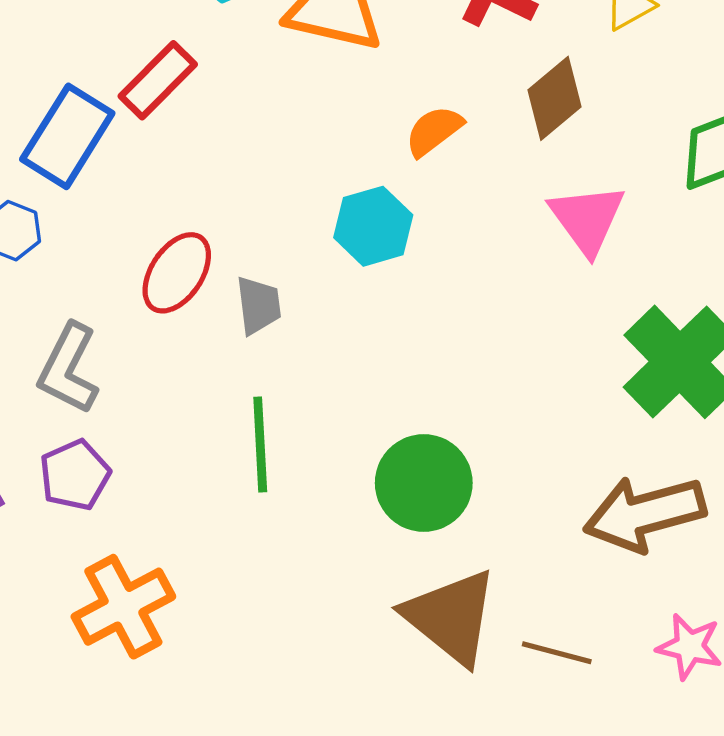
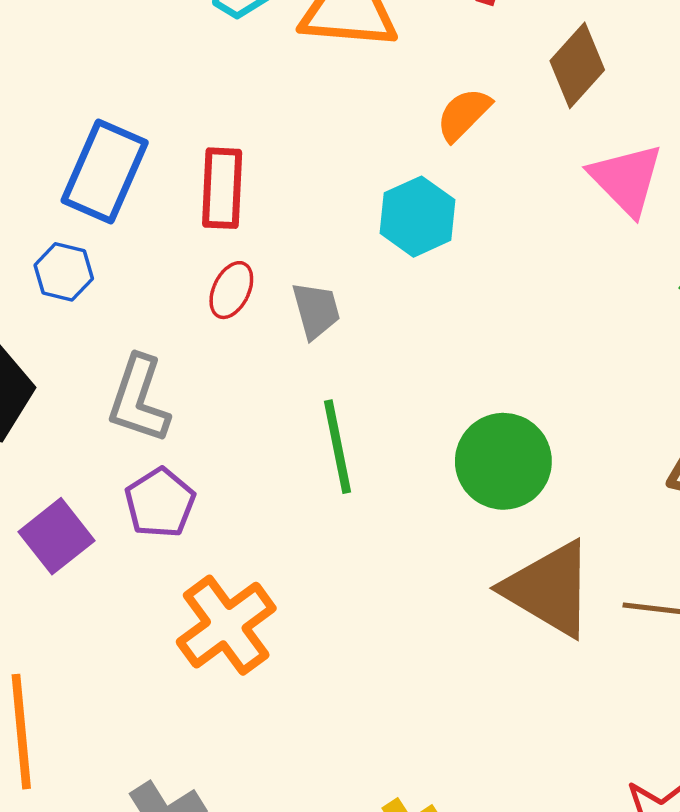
red rectangle: (158, 80) -> (222, 188), moved, turned -34
red ellipse: (177, 273) -> (231, 290), size x0.7

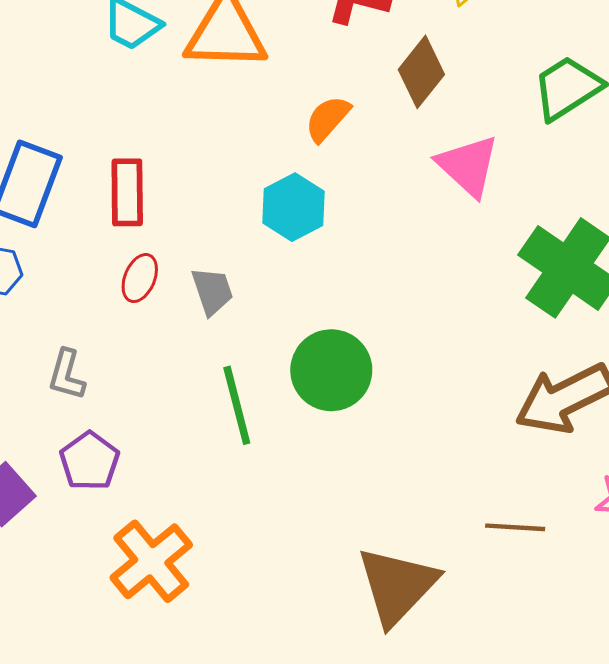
gray L-shape: (139, 399) -> (67, 375), size x0.7
green circle: (503, 461) -> (331, 370), moved
brown triangle: (549, 589) -> (397, 586), moved, turned 46

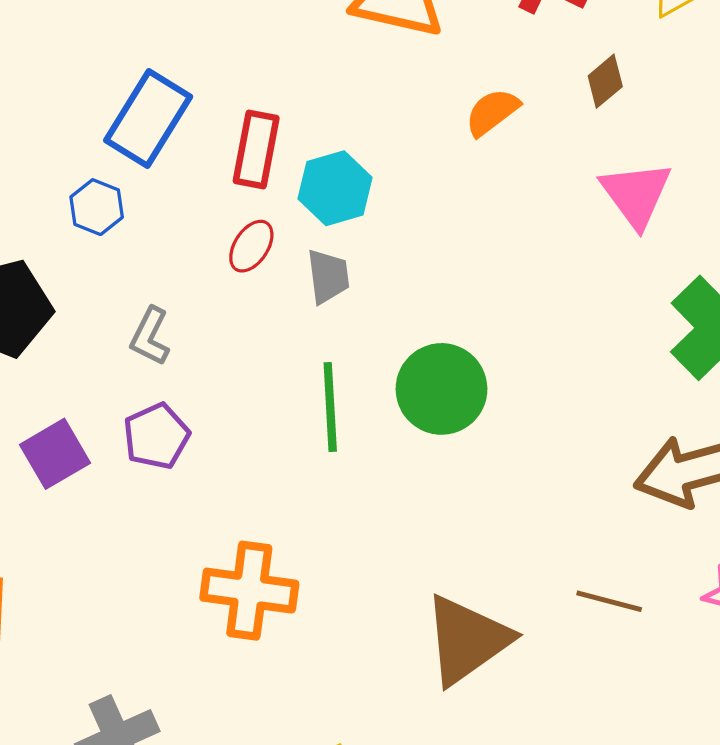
brown diamond: (421, 72) -> (605, 81), size x0.7
cyan hexagon: (294, 207) -> (335, 188), moved
orange cross: (151, 561) -> (249, 591), moved, turned 36

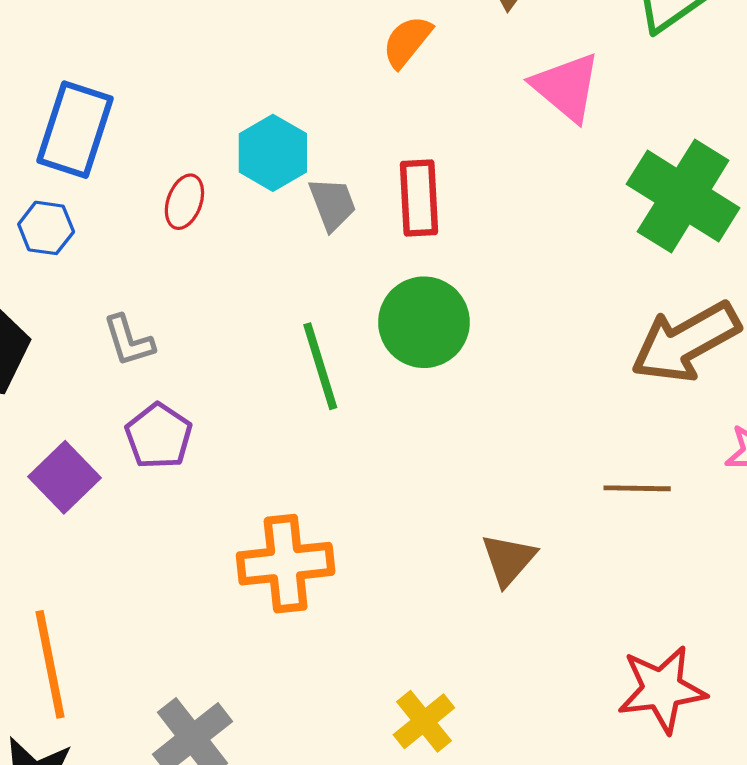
red rectangle: (256, 149) -> (419, 198), moved
red ellipse: (251, 246) -> (184, 202), moved
gray trapezoid: (328, 276) -> (333, 204), moved
gray L-shape: (150, 336) -> (129, 341), turned -30
brown triangle: (467, 640) -> (508, 560), size x0.6

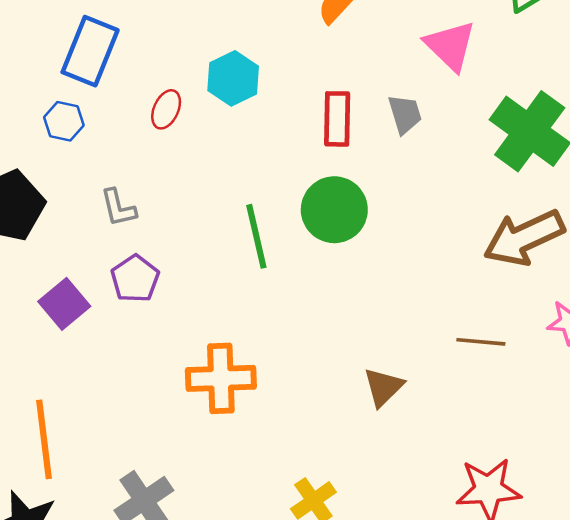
gray trapezoid: (333, 204) -> (405, 114), moved

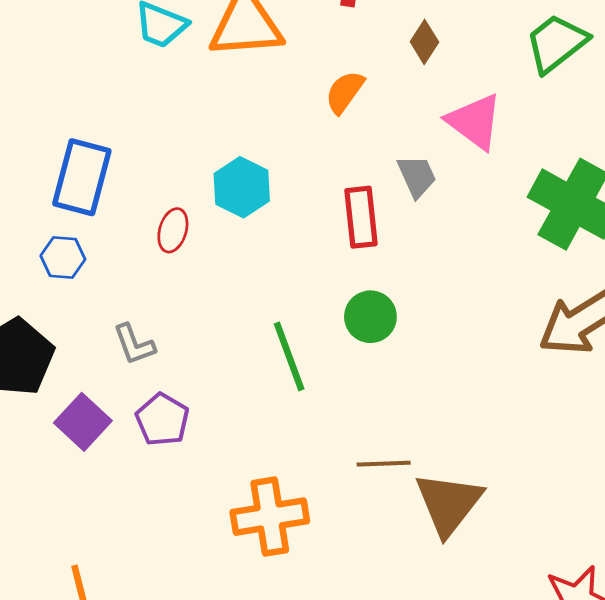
gray trapezoid: (405, 114) -> (417, 176), moved
green circle: (334, 210) -> (370, 317), size x0.7
purple square: (64, 304) -> (83, 422), moved
brown line: (481, 342) -> (384, 464), moved
brown triangle: (383, 387) -> (449, 504), size x1.5

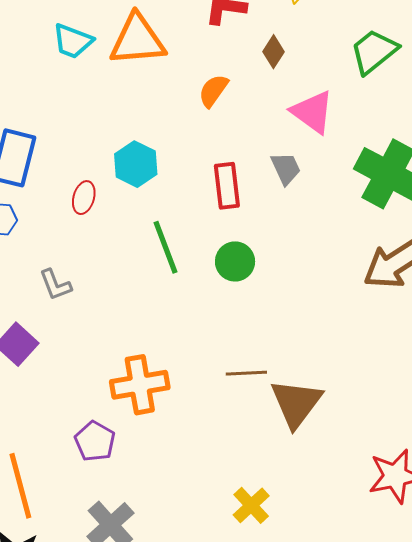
gray trapezoid: (417, 176) -> (286, 168), moved
green line: (289, 356) -> (166, 247), moved
purple pentagon: (162, 420) -> (95, 441), moved
orange cross: (270, 517) -> (140, 385), moved

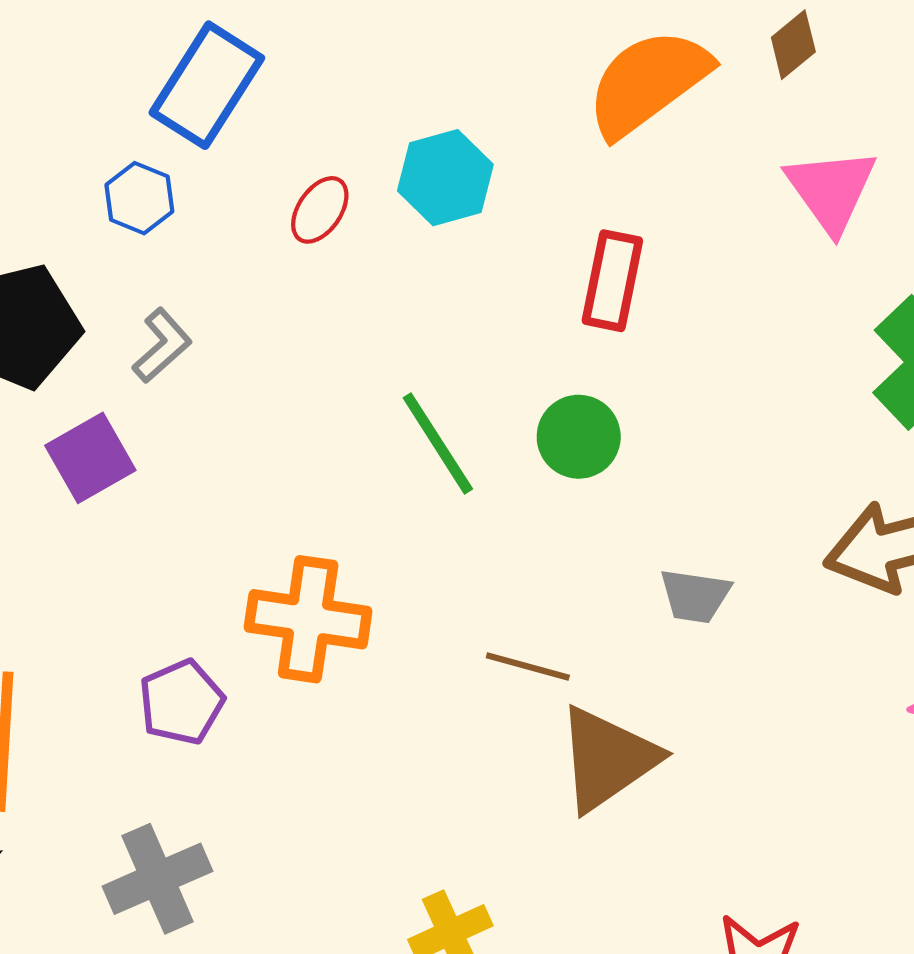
orange semicircle: (213, 91) -> (648, 83), size x1.8
gray trapezoid: (286, 168) -> (695, 596), moved, turned 105
green line: (166, 247) -> (438, 443), moved, turned -30
gray L-shape: (55, 285) -> (162, 346), moved, turned -129

